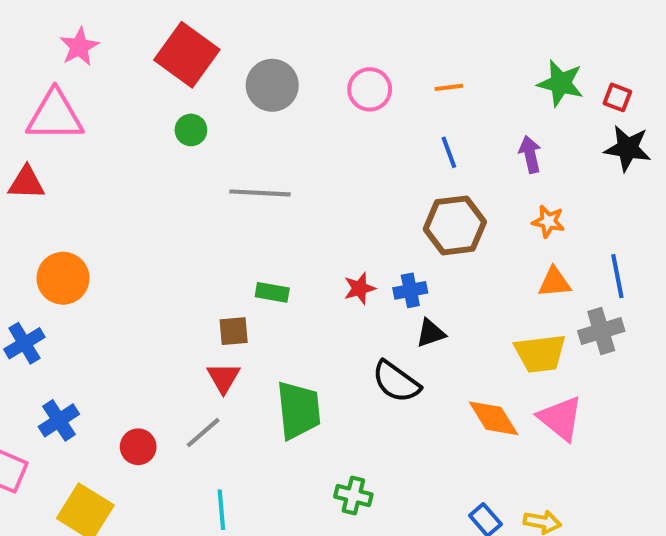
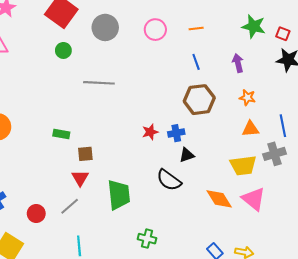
green rectangle: (272, 292) -> (61, 134), moved

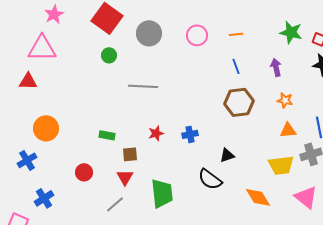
red star: (150, 132) -> (156, 133), moved
blue cross: (176, 133) -> (190, 134), moved
pink triangle: (254, 199) -> (306, 197), moved
red circle: (36, 214) -> (84, 172), moved

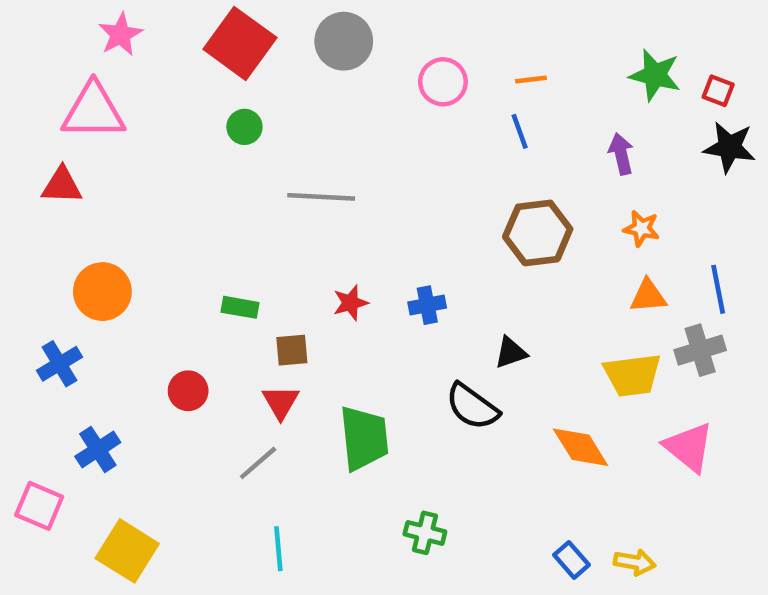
gray circle: (149, 33) -> (344, 41), moved
blue line: (236, 66) -> (520, 131), moved

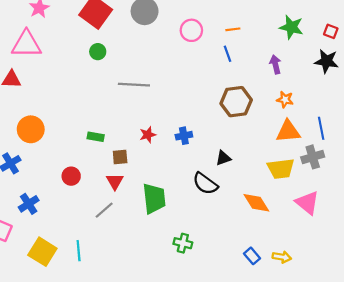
red square: (718, 91) -> (331, 31), moved
orange triangle: (648, 296) -> (288, 131), size x1.4
cyan line: (278, 549) -> (79, 251), moved

